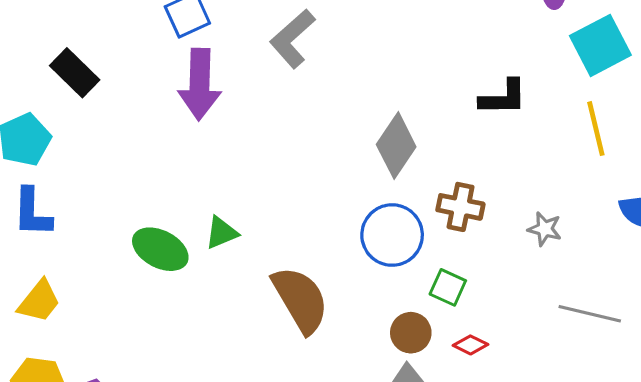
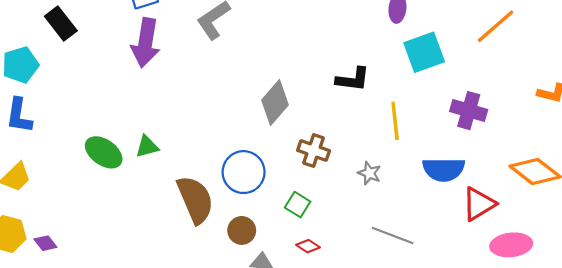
yellow line: (596, 129) -> (395, 121), moved
blue circle: (392, 235) -> (244, 172), moved
brown circle: (411, 333) -> (242, 230), moved

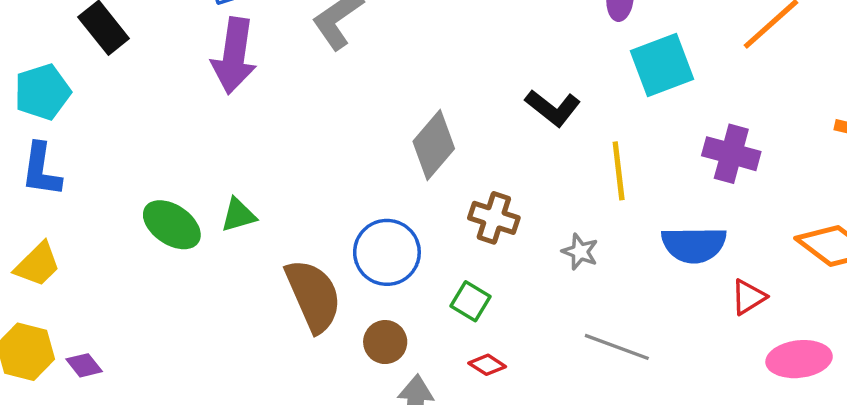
black L-shape: (353, 79) -> (553, 108), turned 32
red triangle: (479, 204) -> (748, 297), size x0.7

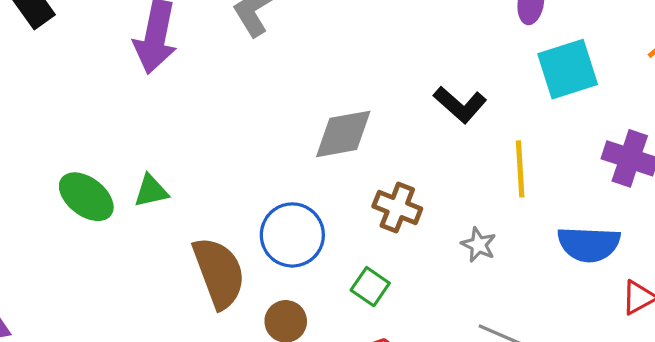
gray diamond: (434, 145) -> (343, 134), turned 36

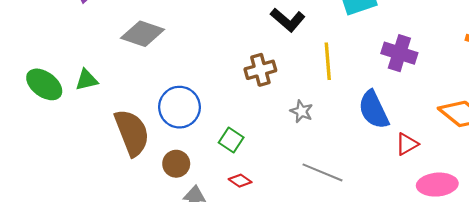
gray diamond: (343, 134) -> (143, 34), moved, turned 30
brown cross: (397, 208) -> (260, 70), moved, turned -36
blue semicircle: (589, 244) -> (374, 110), turned 63

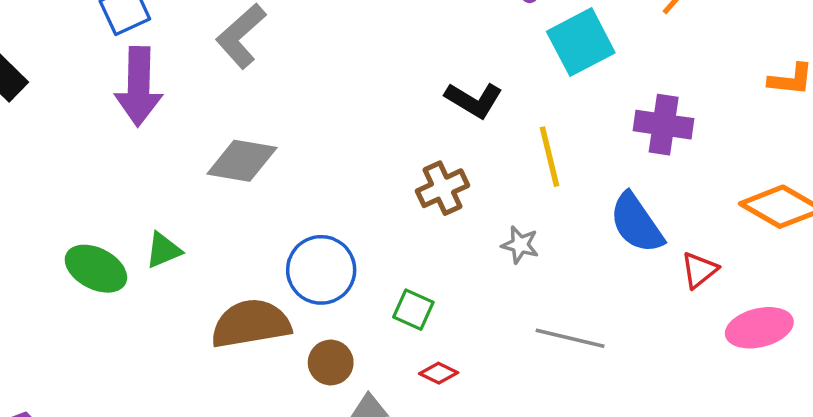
brown semicircle: (132, 133) -> (251, 324), turned -69

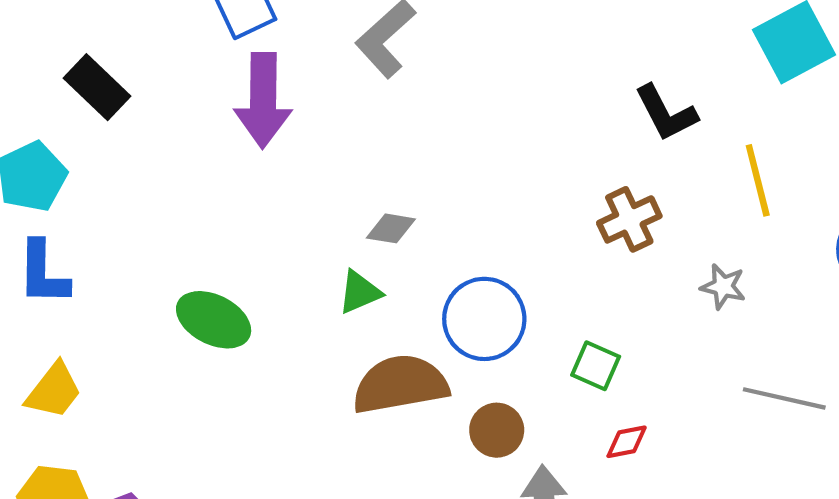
black L-shape: (474, 100) -> (666, 113), turned 32
gray diamond: (242, 161) -> (391, 228), moved, size x0.6
green triangle: (163, 250) -> (360, 292), moved
red diamond: (439, 373) -> (627, 442), turned -36

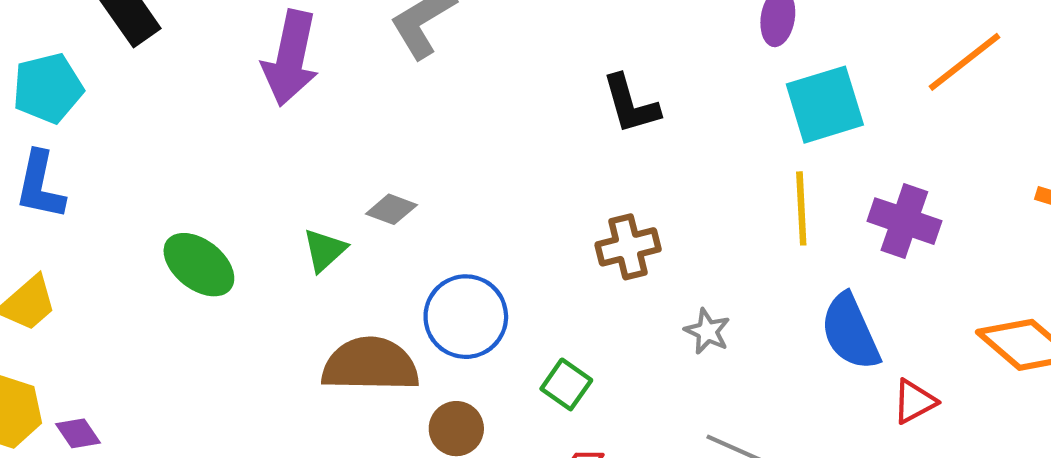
black L-shape: (666, 113) -> (631, 104), moved
yellow line: (758, 180) -> (801, 208), moved
green triangle: (360, 292) -> (325, 250), moved, turned -30

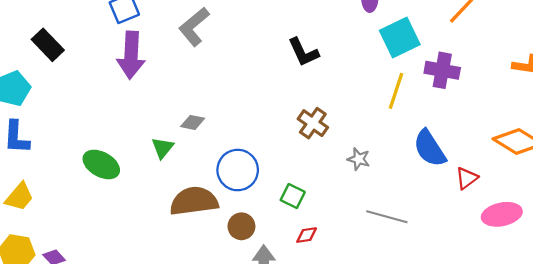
yellow line: (801, 208) -> (396, 91), turned 30
purple cross: (904, 221) -> (442, 70), moved
brown cross: (628, 247) -> (313, 123), turned -32

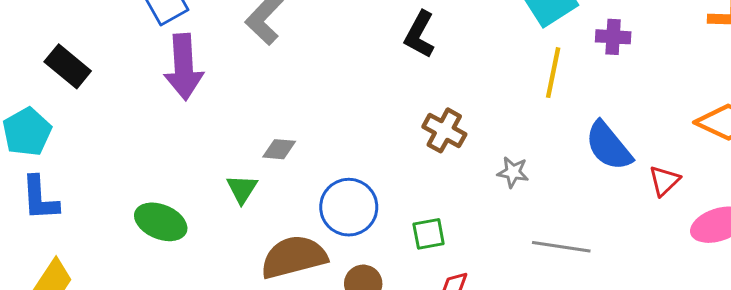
black L-shape: (303, 52) -> (420, 35), turned 60
purple cross: (442, 70) -> (613, 37), size x0.7
green square: (293, 196) -> (429, 234), turned -30

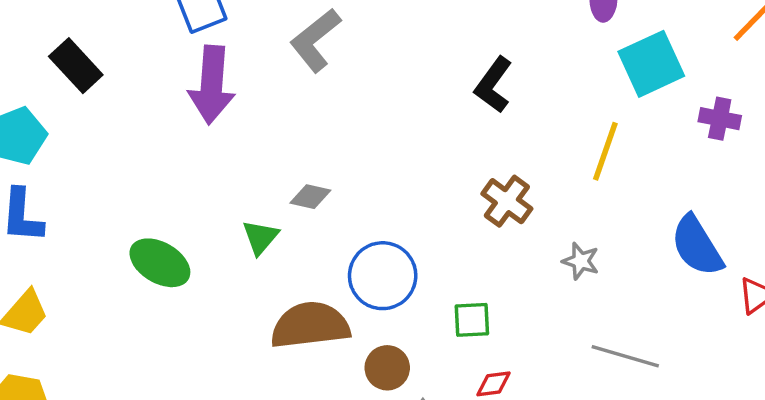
yellow line: (553, 73) -> (605, 151), moved

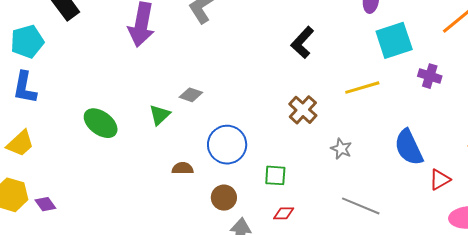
yellow line: (605, 151) -> (362, 88), turned 48
brown semicircle: (310, 325) -> (183, 168), size x0.5

